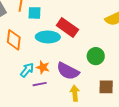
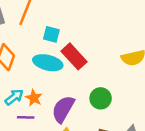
cyan square: (34, 13) -> (51, 34), moved
purple semicircle: (68, 71) -> (63, 109), turned 80

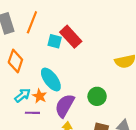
red rectangle: (74, 56) -> (71, 37), moved
cyan ellipse: (48, 63) -> (51, 80), moved, turned 40

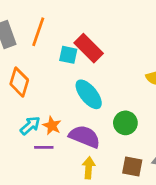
cyan ellipse: (51, 80) -> (89, 94), moved
purple semicircle: (65, 106) -> (85, 137), turned 85

